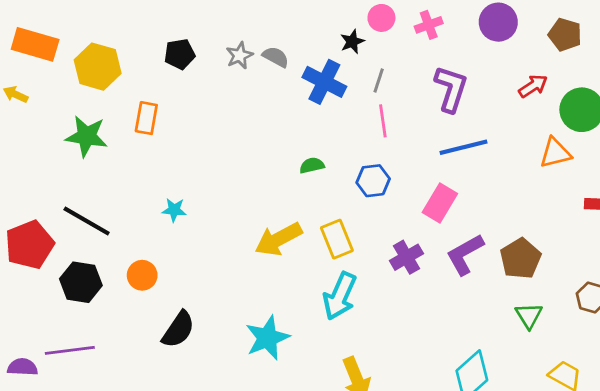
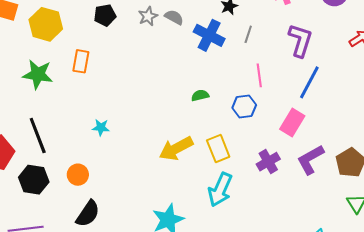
pink line: (383, 121) -> (259, 75), moved
blue line: (463, 147) -> (309, 82), turned -48
black line: (87, 221) -> (38, 136), turned 39
black semicircle: (178, 330) -> (88, 214), moved

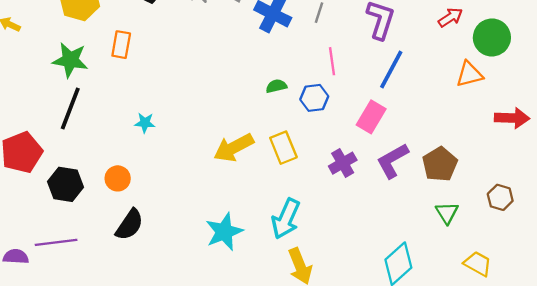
green semicircle: (200, 95) -> (276, 86), moved
black line: (38, 136) -> (70, 109), moved, turned 42
cyan arrow: (220, 190) -> (286, 219), moved

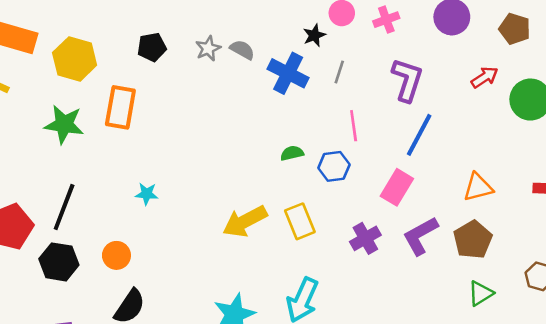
orange rectangle: (121, 45) -> (120, 107), size x1.4
orange triangle: (469, 74) -> (478, 187), moved
black line: (70, 109) -> (64, 207), moved
green triangle: (447, 213) -> (481, 293), turned 30

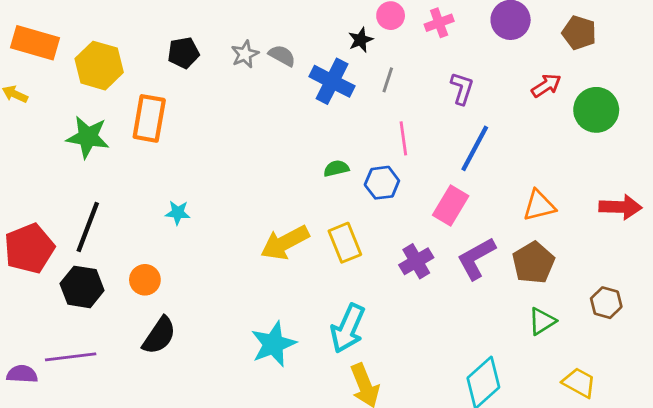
purple L-shape: (407, 80) -> (462, 88), size x0.7

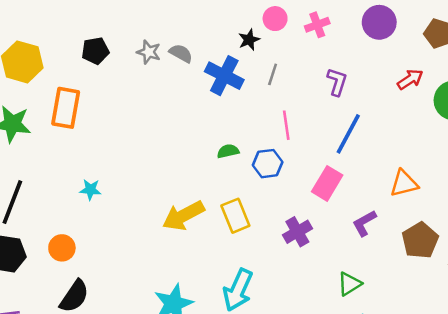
gray star: (245, 54) -> (149, 52), turned -30
purple L-shape: (476, 258) -> (364, 223), moved, size x0.7
brown pentagon: (533, 263) -> (420, 240), moved
green triangle: (542, 321) -> (349, 284), moved

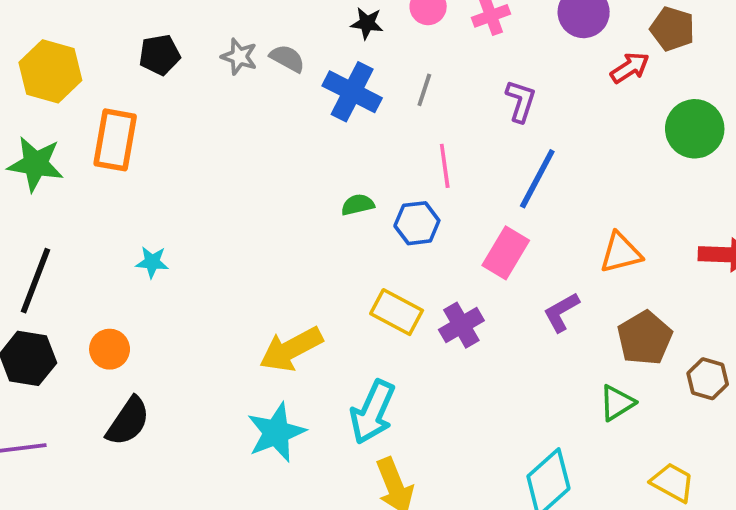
black star: (249, 40) -> (367, 23), moved, turned 30
red arrow: (410, 79) -> (630, 68), moved
yellow arrow: (183, 216) -> (291, 349), moved
yellow rectangle: (235, 216) -> (397, 312), moved, turned -40
green triangle: (349, 284) -> (617, 403), moved

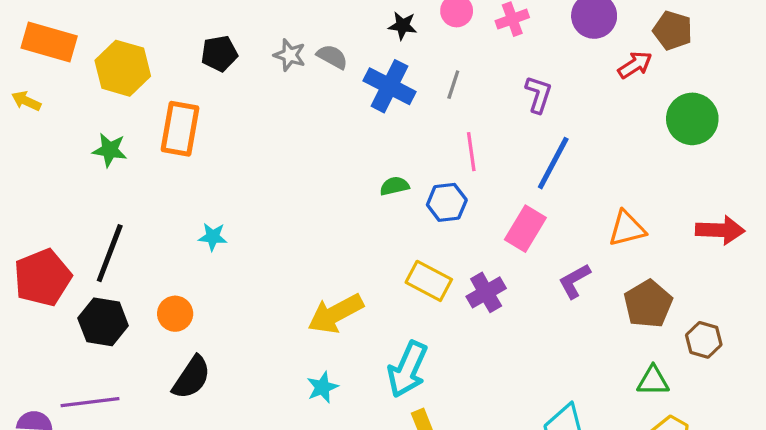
green star: (36, 164) -> (110, 150), size x0.7
green triangle: (617, 403) -> (653, 381), moved, turned 32
cyan star: (276, 432) -> (322, 387), size x0.6

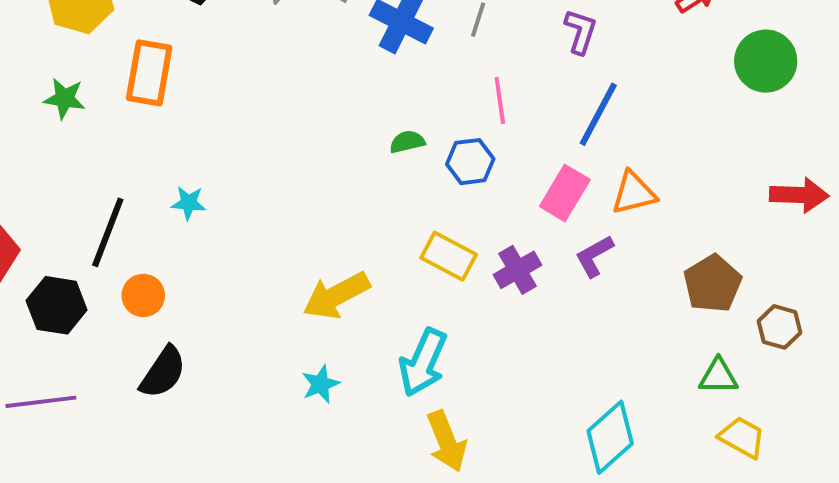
orange triangle: (627, 229) -> (634, 193), moved
black line: (110, 253) -> (108, 232), moved
purple L-shape: (574, 281) -> (594, 256), moved

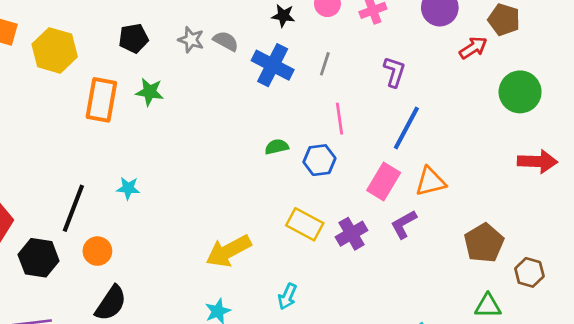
green star: (64, 98) -> (150, 92), moved
red arrow: (799, 195) -> (537, 161), moved
cyan arrow: (423, 362) -> (287, 297), size x0.6

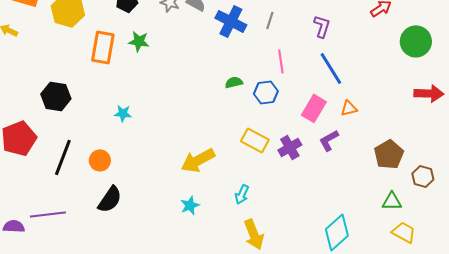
blue line: (406, 128) -> (331, 68), turned -60
orange triangle: (430, 181) -> (349, 108), size x0.7
black line: (73, 208) -> (63, 157), moved
black hexagon: (39, 258) -> (56, 96), moved

